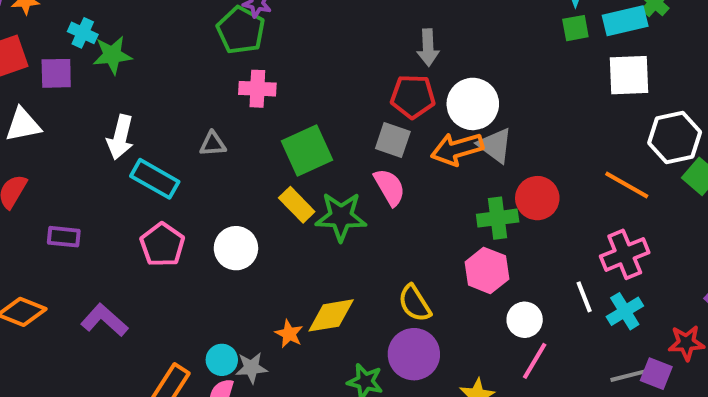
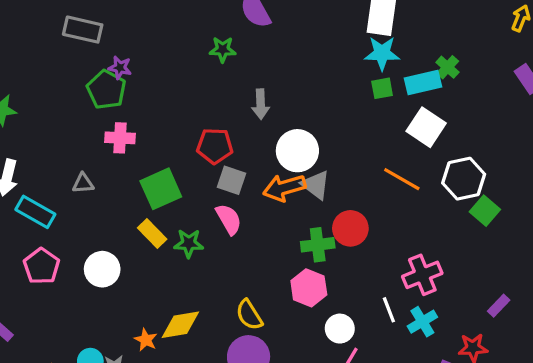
white square: (629, 75) -> (426, 127), turned 36
red pentagon: (413, 96) -> (215, 146), moved
orange line: (627, 185) -> (402, 179), moved
green star: (341, 217) -> (189, 243), size x0.7

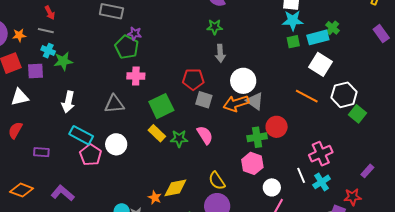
green star: (223, 49) -> (215, 27), moved
gray triangle: (83, 183) -> (114, 104), size x1.5
cyan rectangle: (35, 212) -> (81, 135), moved
pink semicircle: (229, 219) -> (205, 135), moved
white circle: (102, 269) -> (116, 144), moved

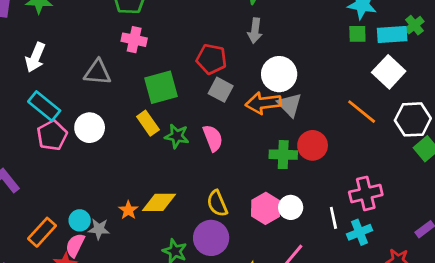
pink hexagon: (252, 163) -> (266, 208), moved
white circle: (272, 187) -> (291, 207), moved

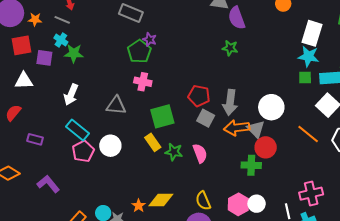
gray arrow: (255, 31) -> (230, 102), moved, size x1.4
white circle: (279, 74) -> (271, 107), moved
red circle: (313, 145) -> (266, 147), moved

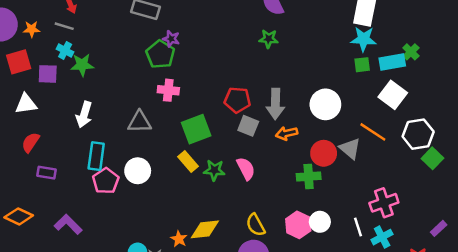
red semicircle: (13, 113) -> (30, 142), moved
orange arrow: (237, 128) -> (287, 133), size x0.7
gray triangle: (256, 129) -> (350, 149), moved
cyan rectangle: (77, 130) -> (96, 156), turned 65

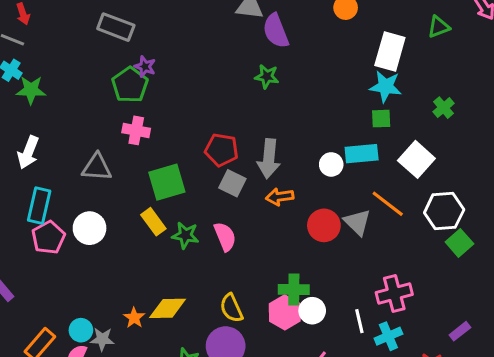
cyan rectangle: (392, 62) -> (362, 154), moved
white circle: (325, 104) -> (331, 164), size x0.6
green cross: (309, 176) -> (294, 289), moved

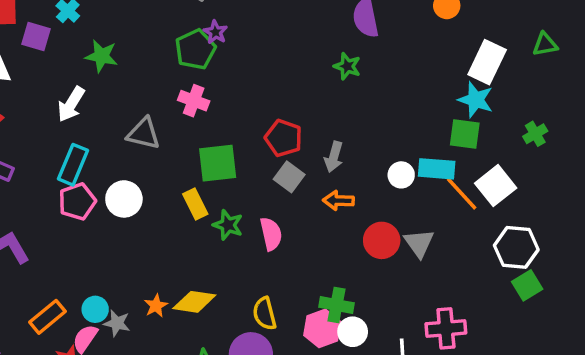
green star: (31, 90) -> (101, 56), moved
green square: (381, 119) -> (465, 134), size x1.4
gray arrow: (269, 159) -> (334, 157), size x0.7
orange line: (388, 204) -> (462, 194), moved

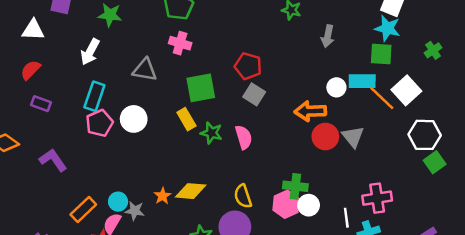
gray arrow: (334, 157) -> (328, 36), moved
orange arrow: (338, 201) -> (310, 111), moved, size x1.4

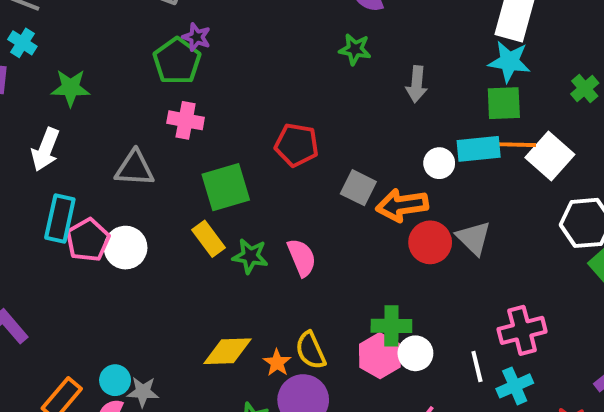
gray square: (254, 94) -> (358, 188), moved
orange line: (382, 98) -> (512, 145), moved, turned -36
pink pentagon: (99, 123) -> (88, 240), moved
orange star: (163, 196) -> (277, 363), moved

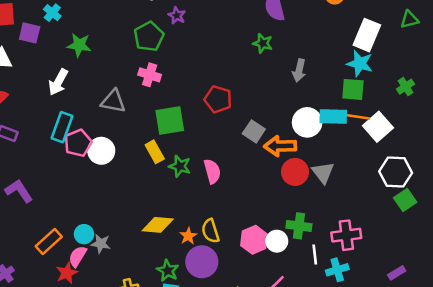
purple star: (197, 37) -> (177, 16), moved
white circle: (439, 163) -> (307, 122), size x1.5
green cross: (391, 326) -> (299, 226), moved

